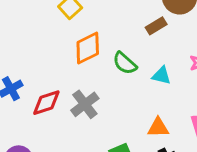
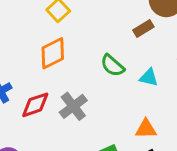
orange diamond: (88, 48) -> (53, 53), moved

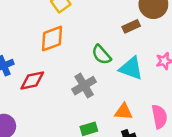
cyan triangle: (149, 77) -> (131, 68), size x1.5
gray cross: (73, 106) -> (84, 86), moved

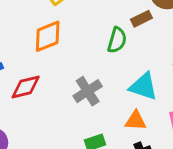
green semicircle: (101, 55) -> (117, 40), moved, turned -120
cyan triangle: (131, 68) -> (143, 87), moved

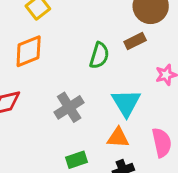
brown rectangle: (141, 19) -> (135, 41), moved
cyan triangle: (143, 87) -> (126, 103), turned 40

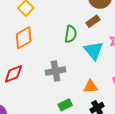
cyan triangle: (126, 103) -> (94, 51), moved
gray cross: (69, 107) -> (56, 71), turned 30

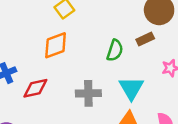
cyan triangle: (94, 51) -> (131, 88), moved

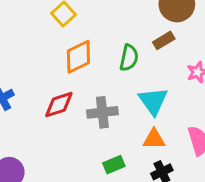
orange diamond: (56, 45) -> (78, 57), moved
red diamond: (35, 88) -> (59, 105), moved

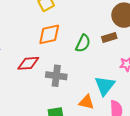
cyan triangle: (153, 101) -> (105, 86), moved

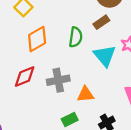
cyan triangle: (105, 86) -> (105, 56), moved
orange triangle: (86, 102) -> (85, 94), moved

